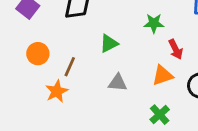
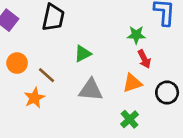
green star: (154, 23) -> (136, 35), moved
brown line: (70, 67) -> (47, 75), turned -72
gray triangle: (118, 83) -> (91, 90), size x1.4

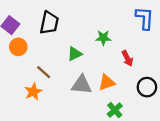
green star: (136, 35) -> (103, 38), moved
orange circle: (17, 63) -> (18, 47), moved
orange triangle: (132, 83) -> (107, 82), moved

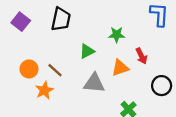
orange circle: (18, 47) -> (29, 69), moved
orange triangle: (107, 82) -> (120, 68), moved

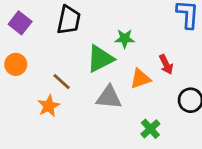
green star: (117, 35) -> (125, 39), moved
green triangle: (87, 51) -> (100, 59), size x1.5
orange circle: (29, 69) -> (16, 64), moved

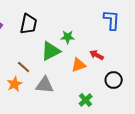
red arrow: (166, 64) -> (97, 55), turned 144
gray triangle: (109, 97) -> (45, 85), moved

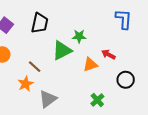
gray triangle: (45, 85) -> (48, 99), moved, turned -42

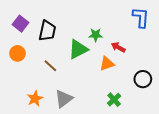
black trapezoid: (40, 23) -> (47, 31), moved
red arrow: (108, 54) -> (118, 47), moved
orange star: (26, 84) -> (35, 99), moved

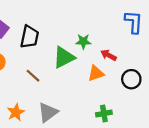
black circle: (143, 79) -> (131, 79), moved
green cross: (114, 100) -> (104, 113), turned 32

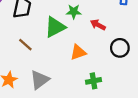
orange triangle: (96, 73) -> (78, 52), moved

